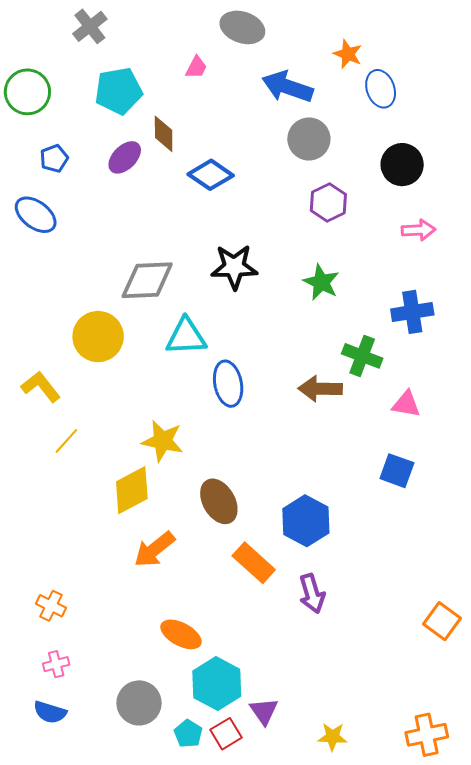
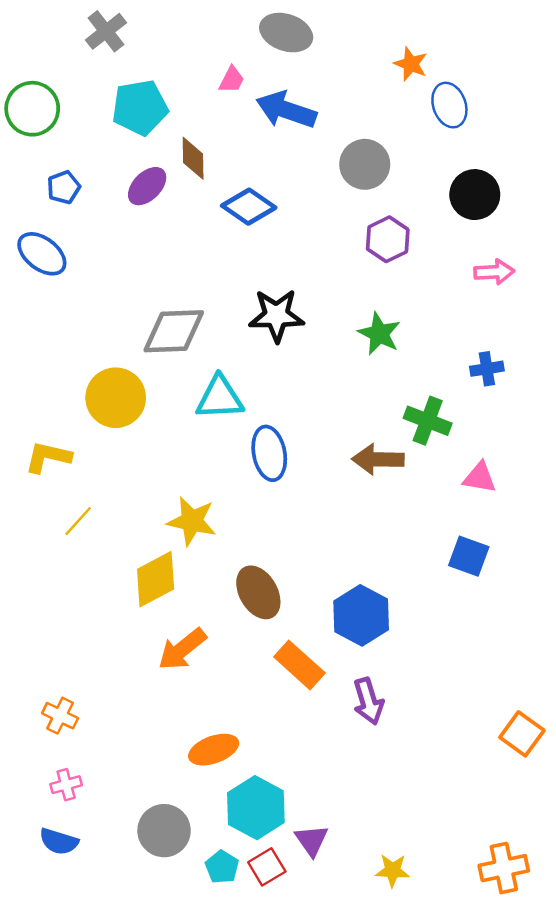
blue arrow: (287, 87) -> (286, 110), moved
blue cross: (412, 312) -> (487, 369), size x0.7
yellow L-shape: (41, 387) -> (48, 457), turned -39
orange ellipse: (181, 634) -> (214, 750), turned -48

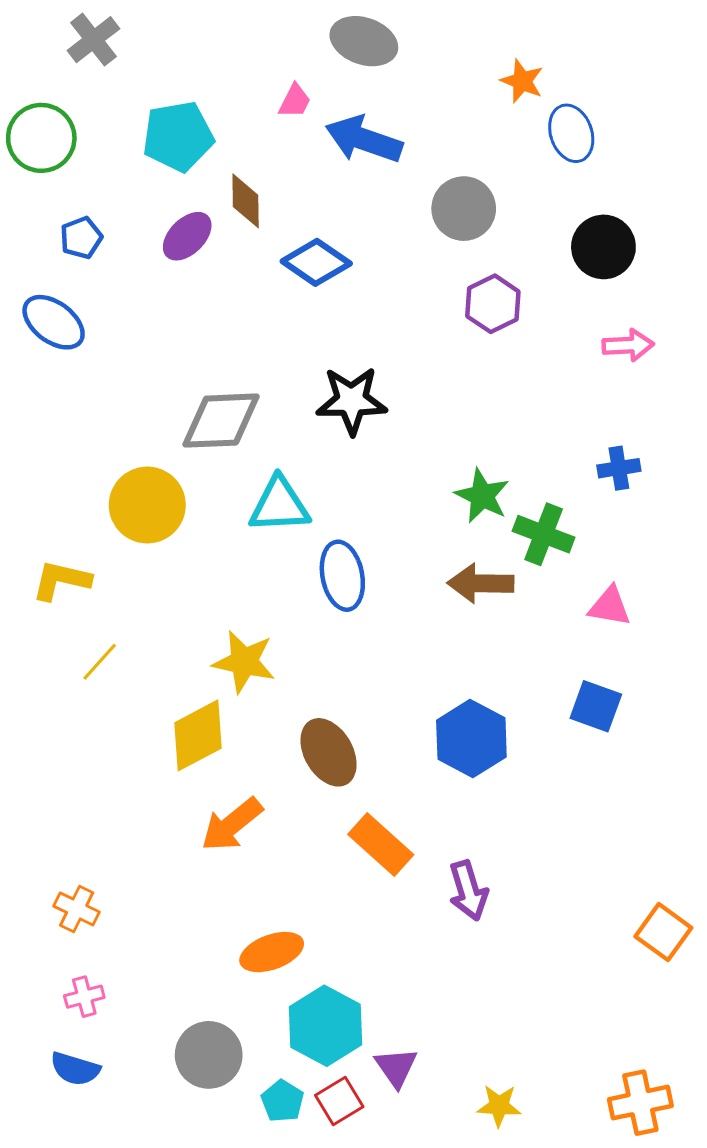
gray cross: (106, 31) -> (93, 40), moved
green star: (379, 334) -> (482, 496), moved
blue hexagon: (361, 615) -> (471, 739), moved

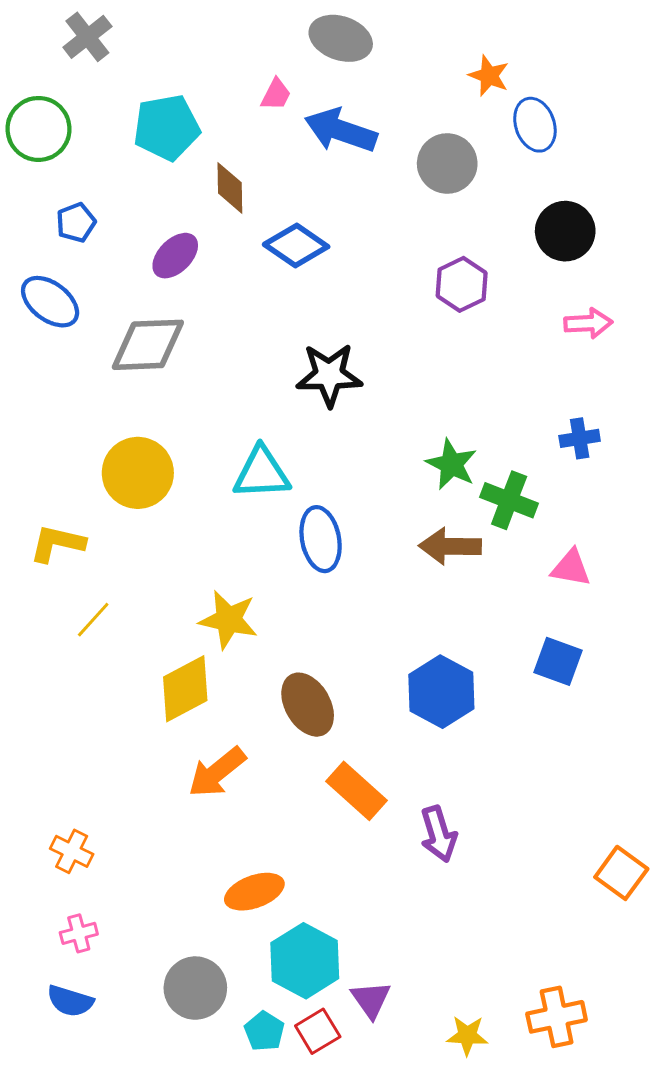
gray circle: (464, 209) -> (447, 164), moved
purple ellipse: (187, 236) -> (175, 256), moved
gray diamond: (221, 421) -> (148, 345), moved
orange cross: (640, 1103) -> (557, 1017), moved

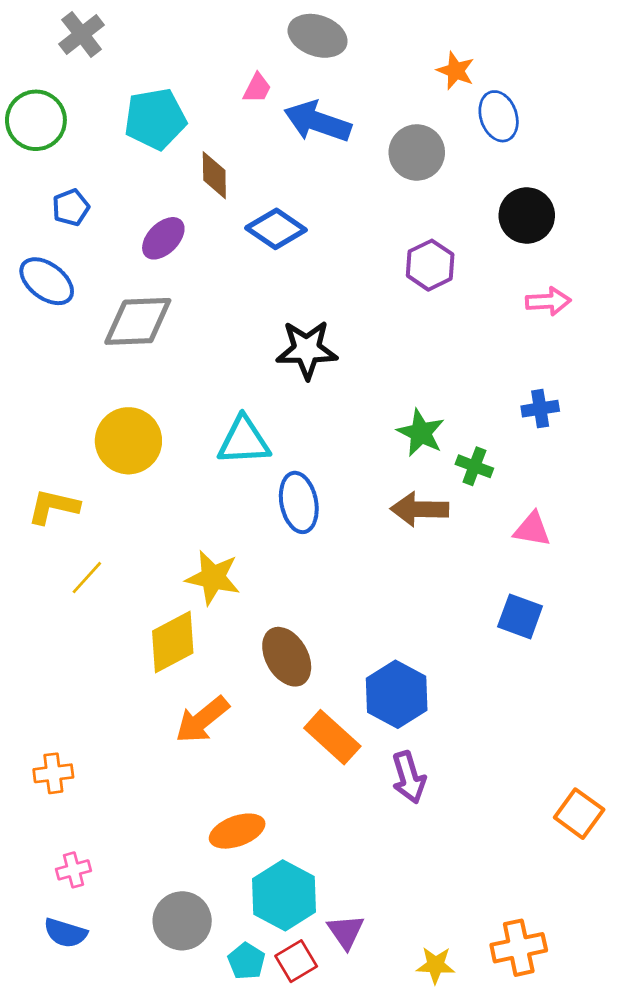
green cross: (509, 500) -> (474, 466), size x0.7
blue hexagon: (441, 692) -> (397, 694), moved
orange cross: (72, 851) -> (53, 773), moved, turned -33

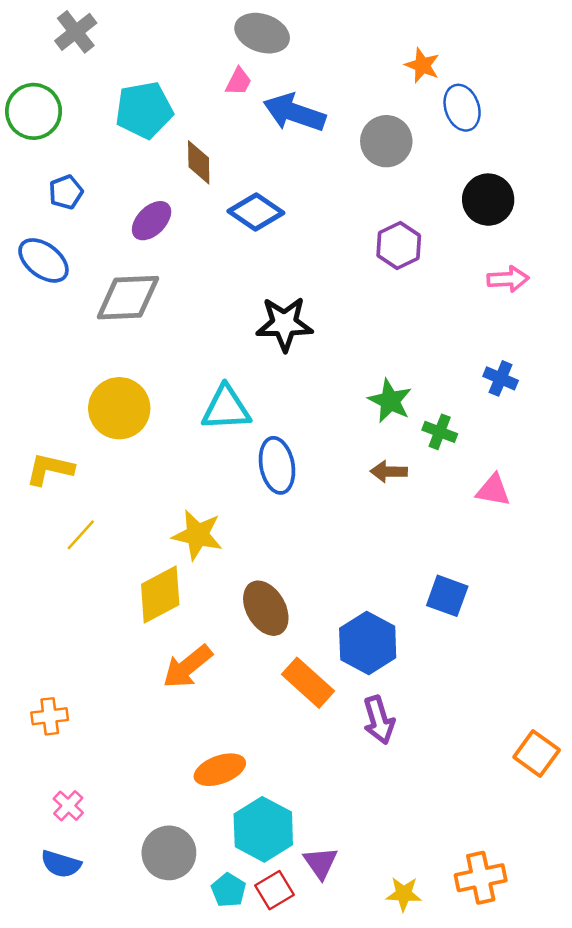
gray ellipse: (318, 36) -> (262, 33), moved
blue cross: (540, 409) -> (501, 378), turned 32
brown arrow: (419, 509) -> (389, 472), size x0.7
blue square: (520, 616) -> (447, 596), moved
pink cross: (73, 870) -> (68, 806), turned -32

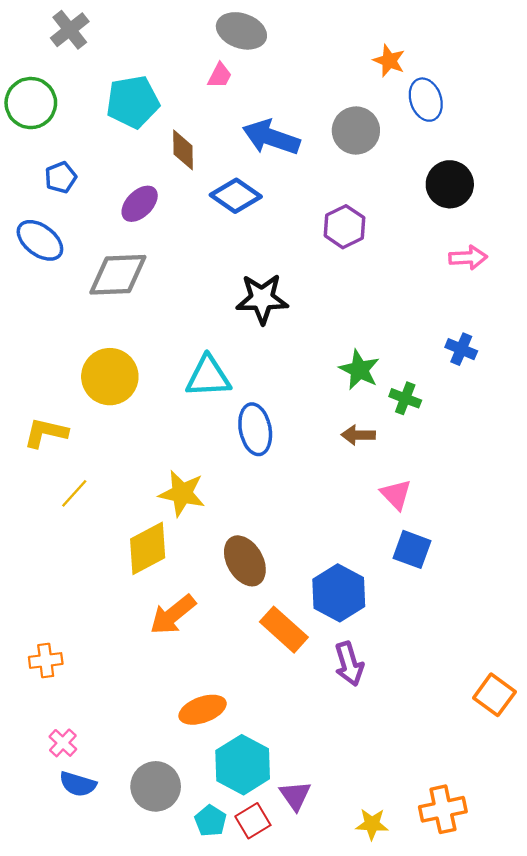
blue arrow: (294, 113) -> (271, 137), moved
purple hexagon: (399, 246) -> (344, 227), moved
pink triangle: (493, 490) -> (396, 495), moved, turned 36
blue semicircle: (61, 864) -> (78, 784), moved

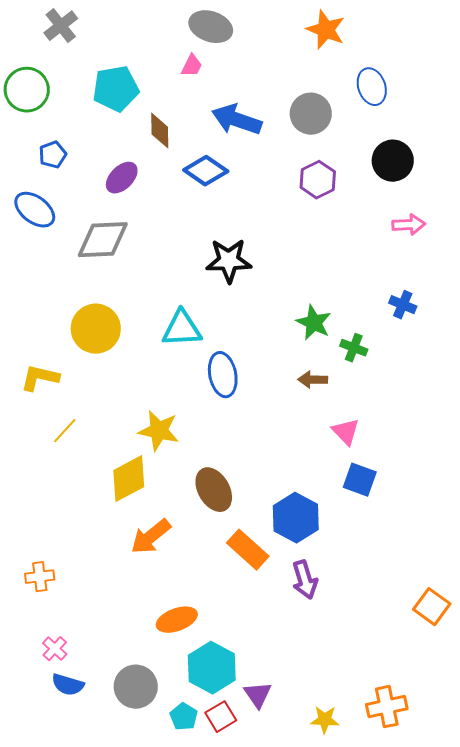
orange star: (389, 61) -> (326, 30), moved, size x1.4
purple hexagon: (344, 227) -> (318, 180), moved

